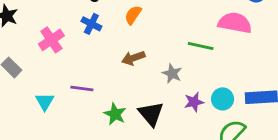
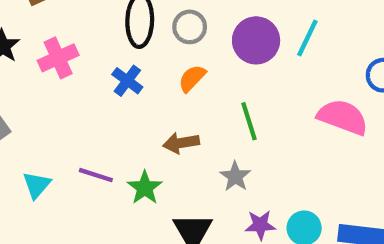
pink cross: (51, 40) -> (58, 58), moved
green line: (201, 46) -> (249, 121), moved, turned 50
green star: (115, 114) -> (145, 188), moved

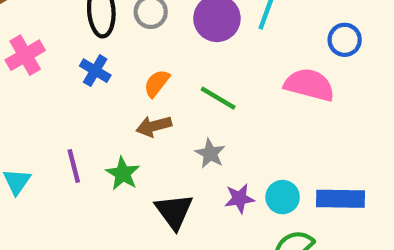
orange semicircle: (192, 78) -> (157, 83), moved
green line: (249, 121) -> (218, 98), turned -36
purple line: (96, 175) -> (74, 166), turned 64

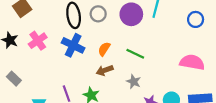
blue cross: (95, 71) -> (73, 45), size x1.5
pink semicircle: (309, 85) -> (192, 62), moved

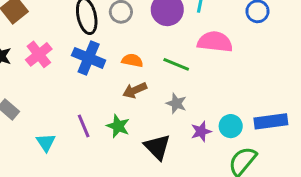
orange semicircle: (104, 49) -> (132, 60), turned 72
pink semicircle: (192, 62) -> (215, 42), moved

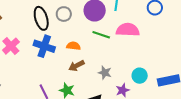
green line: (176, 64) -> (101, 35), moved
cyan circle: (231, 126) -> (140, 76), moved

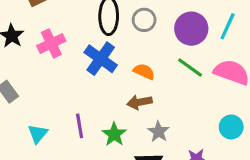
gray star: (105, 73) -> (158, 132), moved
cyan circle: (140, 76) -> (231, 127), moved

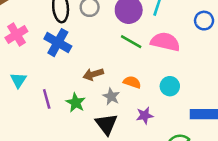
orange semicircle: (144, 72) -> (132, 82), moved
cyan triangle: (38, 134) -> (18, 80), moved

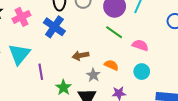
pink semicircle: (165, 42) -> (140, 45), moved, size x0.7
cyan triangle: (18, 80) -> (19, 54), size x1.6
green star: (76, 103) -> (63, 87), moved

